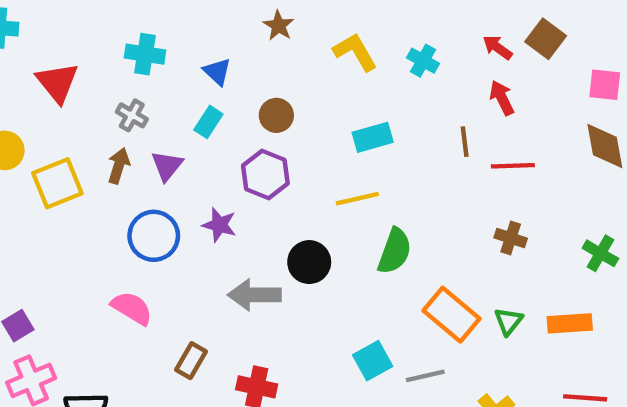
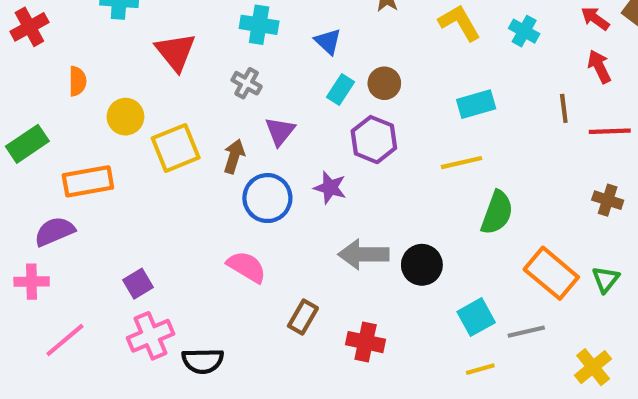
cyan rectangle: (208, 122) -> (340, 89), moved
brown arrow: (119, 166) -> (234, 156), moved
black circle: (309, 262) -> (422, 265), moved

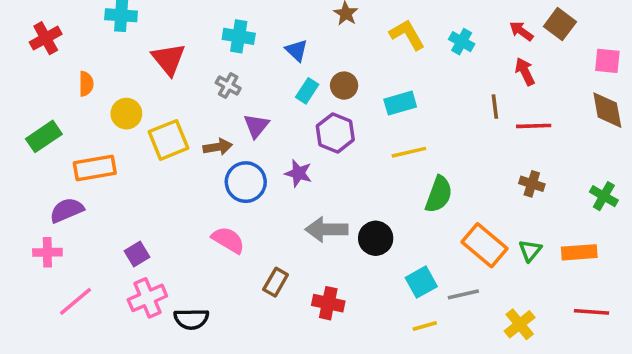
cyan rectangle: (476, 104) -> (400, 103), moved
brown arrow: (234, 156) -> (218, 147), turned 64

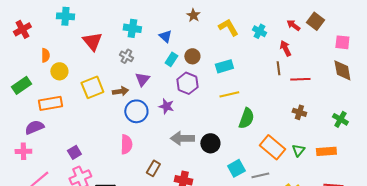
red arrow: (525, 71) -> (285, 48), moved
yellow circle: (126, 114) -> (59, 71), moved
pink semicircle: (228, 240) -> (126, 144), turned 60

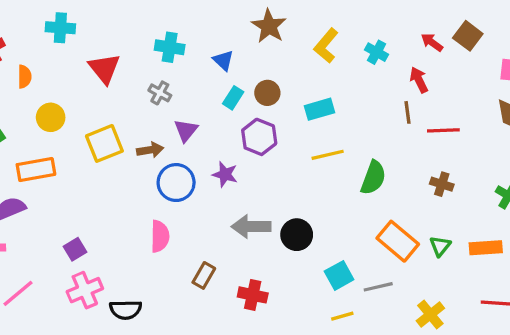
brown star: (193, 15) -> (269, 26), size x1.5
yellow L-shape: (228, 27) -> (326, 46), turned -110
orange semicircle: (45, 55) -> (25, 77), moved
green semicircle: (246, 118) -> (373, 178), moved

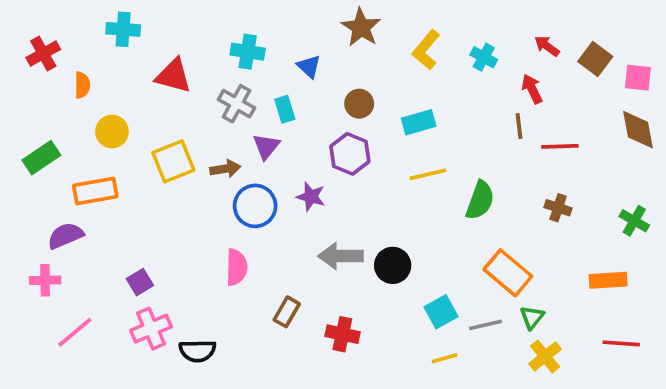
brown square: (468, 36) -> (595, 59), moved
red triangle: (104, 68) -> (173, 76), turned -36
gray cross: (160, 93) -> (237, 104), size x1.4
cyan rectangle: (233, 98) -> (285, 109), moved, turned -50
green triangle: (440, 246) -> (532, 317), moved

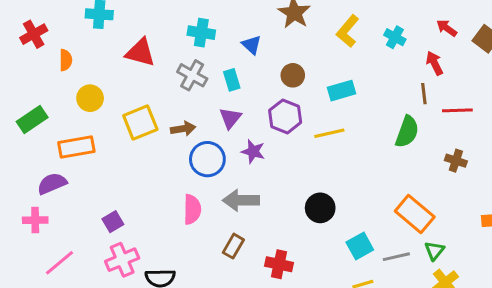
purple triangle: (266, 146) -> (230, 118), moved
yellow line: (428, 174) -> (329, 133), moved
green semicircle: (480, 200) -> (407, 132), moved
gray arrow: (341, 256) -> (241, 200), moved

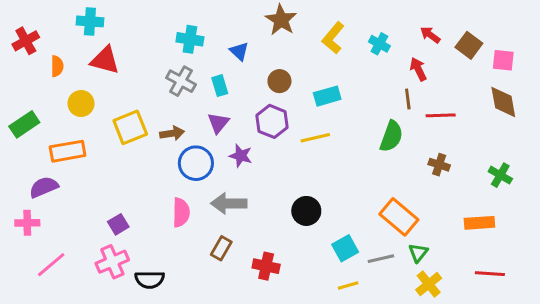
red triangle: (140, 52) -> (105, 60), moved
purple square: (113, 222) -> (118, 224), moved

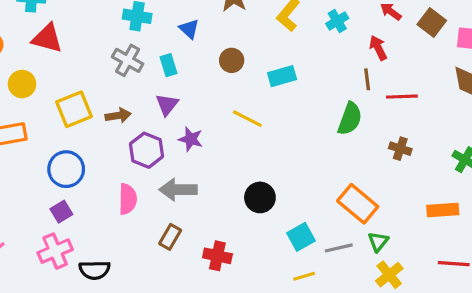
cyan cross: (379, 44) -> (337, 21), turned 30
purple hexagon: (272, 121) -> (147, 150), moved
yellow line: (315, 138) -> (247, 119), moved, turned 40
blue circle: (196, 163) -> (66, 169), moved

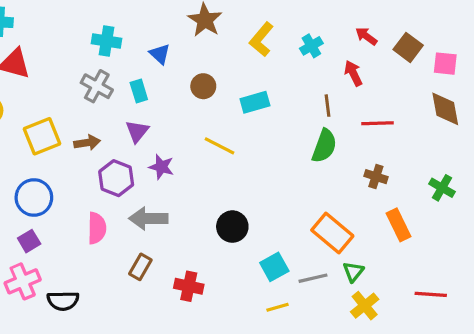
brown line: (367, 79) -> (328, 106), moved
orange rectangle: (443, 210) -> (398, 225), moved, turned 68

